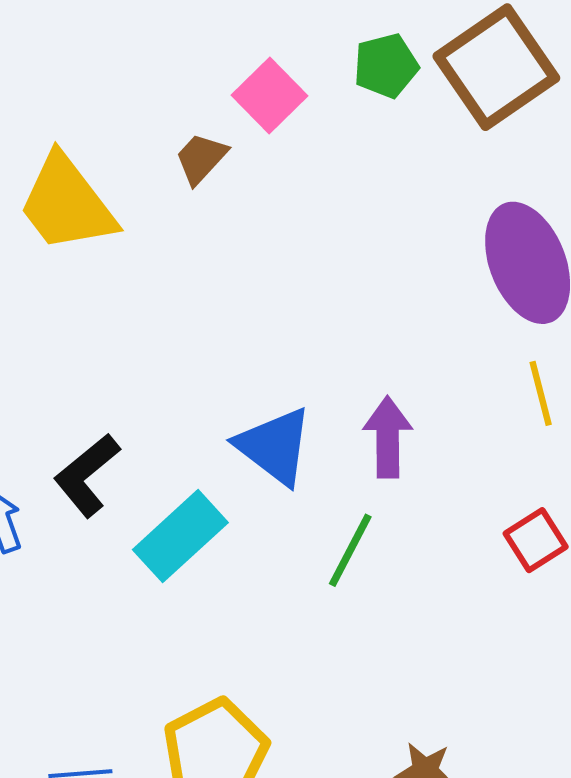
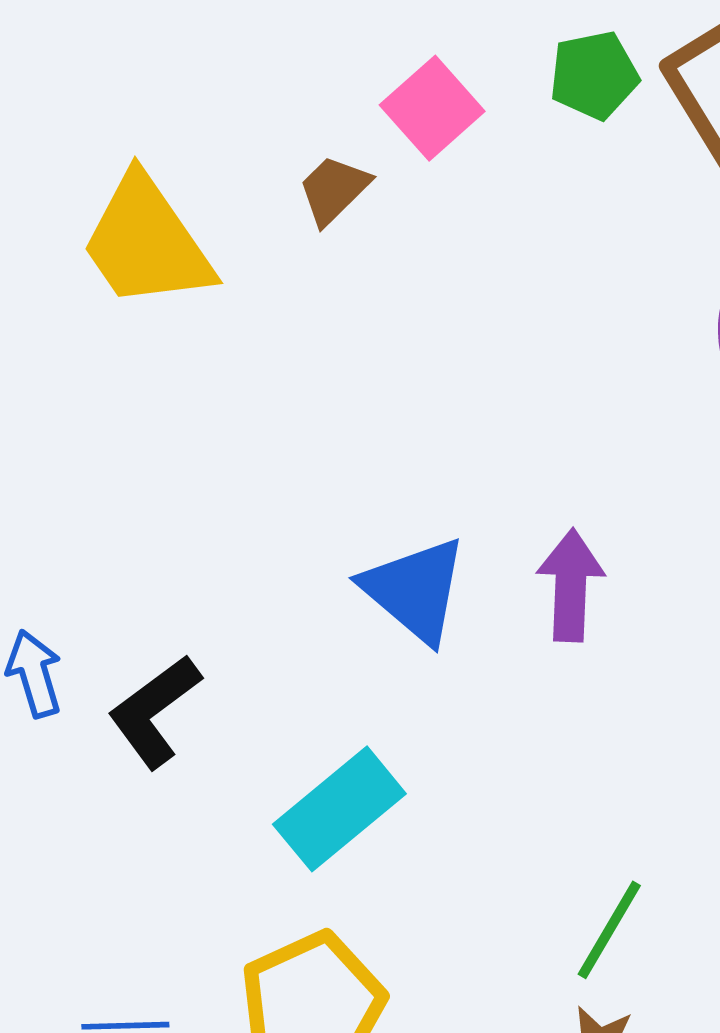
black L-shape: (87, 475) -> (155, 711), moved
cyan rectangle: (180, 536) -> (339, 809), moved
green line: (350, 550) -> (609, 930), moved

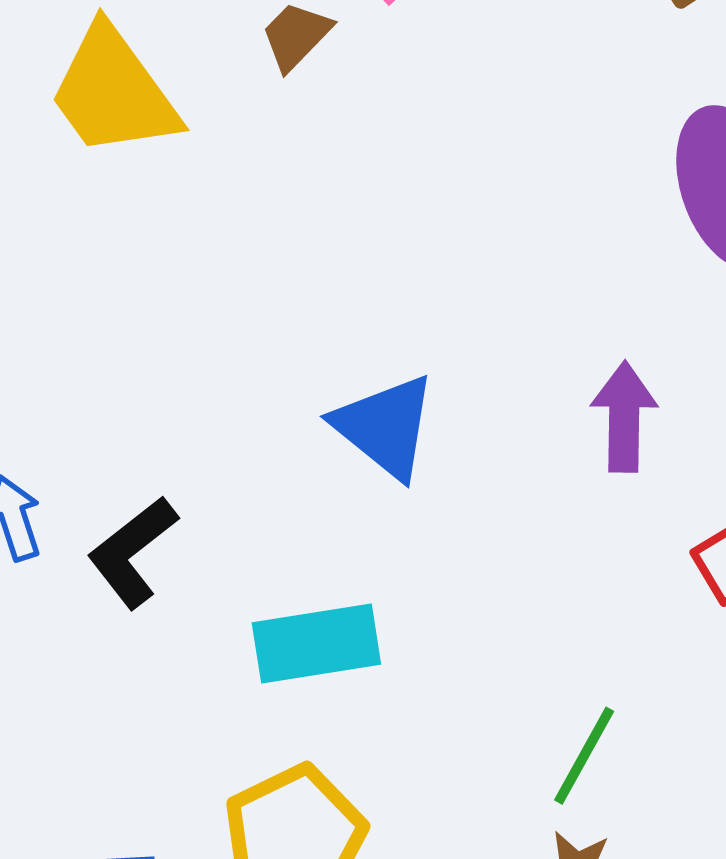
purple arrow: (571, 585) -> (624, 417), moved
cyan rectangle: (339, 809) -> (316, 643), turned 32

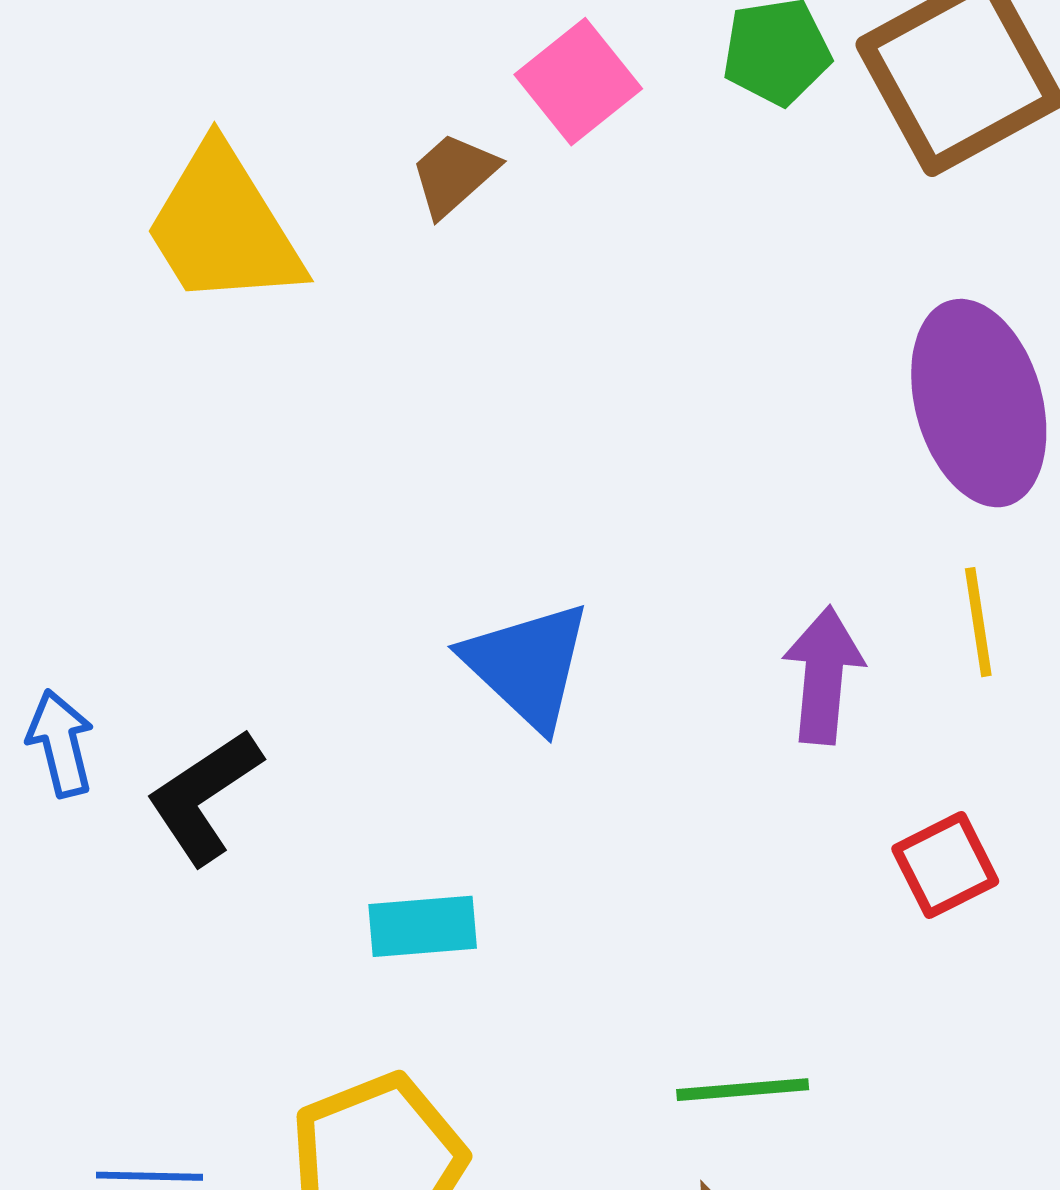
cyan rectangle: (316, 643) -> (423, 926), size x0.7
green line: (584, 756) -> (743, 1090), turned 52

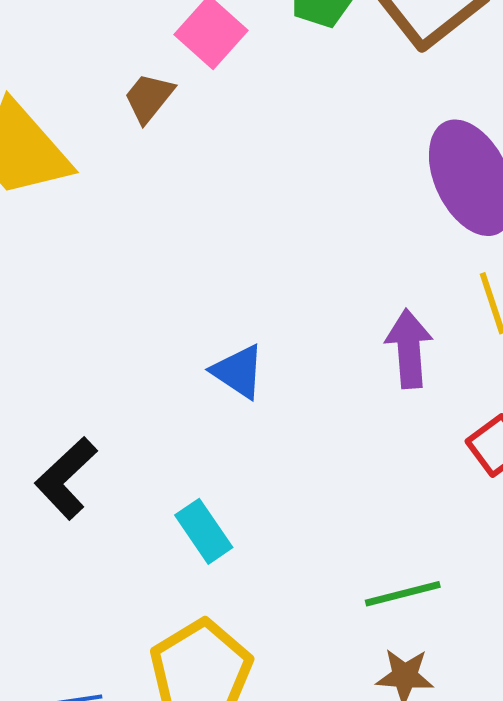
blue triangle: (527, 665) -> (238, 372), size x0.7
cyan rectangle: (423, 926) -> (204, 531), turned 70

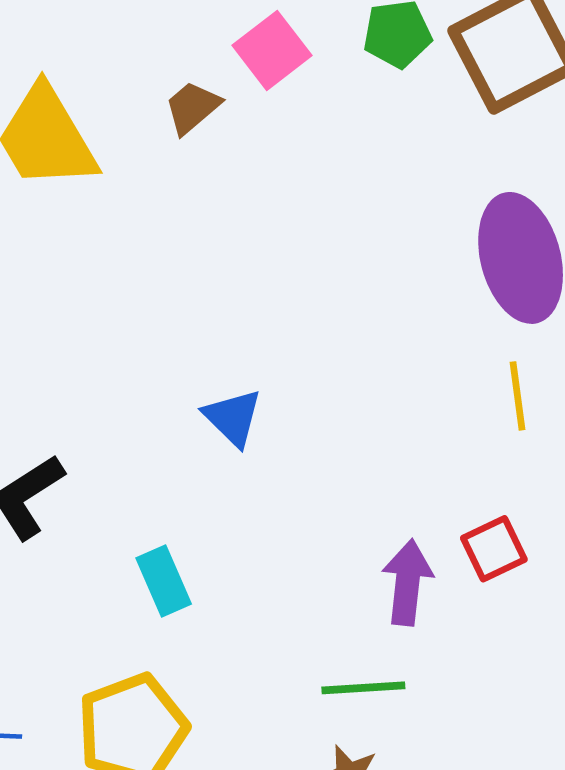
purple arrow: (409, 349) -> (407, 582), moved

